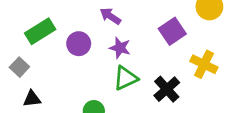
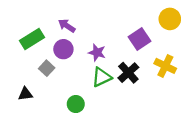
purple arrow: (110, 16) -> (67, 26), moved
gray square: (19, 67) -> (47, 68), moved
black cross: (167, 89) -> (128, 73), moved

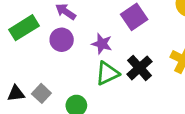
purple square: (140, 39) -> (134, 17), moved
gray square: (47, 68) -> (41, 93), moved

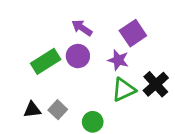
purple square: (134, 17) -> (133, 33), moved
green rectangle: (24, 28) -> (46, 61), moved

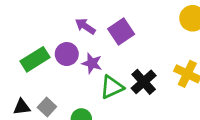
purple arrow: (82, 28) -> (85, 26), moved
purple star: (118, 60) -> (92, 63), moved

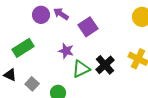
purple arrow: (85, 26) -> (61, 14), moved
purple circle: (67, 54) -> (41, 15), moved
black triangle: (22, 107) -> (10, 75), moved, turned 32

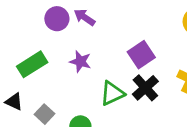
purple square: (88, 27) -> (141, 55), moved
purple star: (66, 51) -> (80, 62), moved

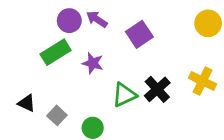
purple square: (141, 55) -> (139, 34), moved
green rectangle: (32, 64) -> (56, 52), moved

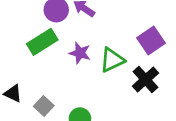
purple square: (139, 34) -> (151, 40), moved
green triangle: (124, 95) -> (112, 60), moved

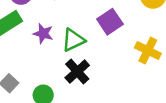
black cross: (145, 80) -> (77, 71), moved

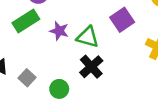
green triangle: (73, 40) -> (88, 37), turned 40

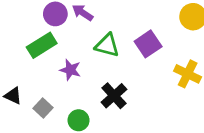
purple star: (59, 31) -> (70, 70), moved
green triangle: (88, 37) -> (107, 45), moved

